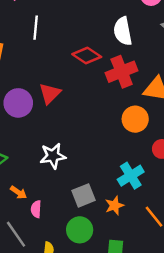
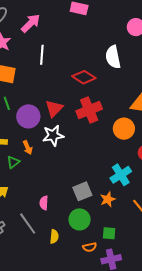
red cross: (122, 72) -> (89, 110), moved
white star: (53, 156) -> (53, 135), moved
orange arrow: (18, 192) -> (28, 148), moved, turned 32

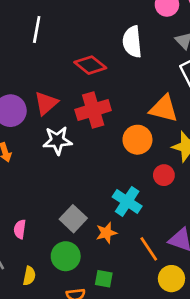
white star: (53, 135) -> (57, 140), moved
cyan cross: (121, 175) -> (127, 201), turned -30
gray square: (82, 191) -> (73, 219), turned -30

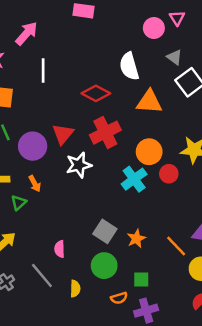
orange triangle: (164, 109) -> (149, 102), moved
red circle: (164, 175) -> (169, 174), moved
cyan cross: (127, 201) -> (134, 179), moved, turned 30

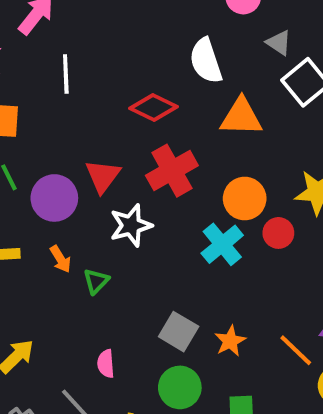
green triangle: (19, 203) -> (96, 281), moved

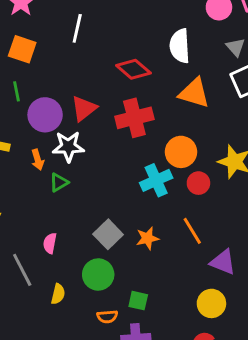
white star: (131, 225) -> (68, 147), moved
orange star: (230, 341) -> (147, 238), moved
orange line: (296, 350) -> (192, 231), moved

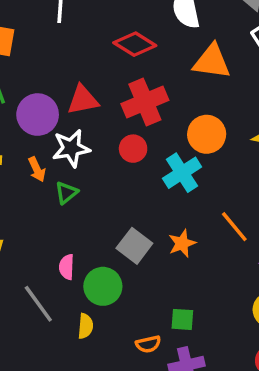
red triangle: (84, 108) -> (83, 100), turned 36
red circle: (198, 183) -> (133, 149), moved
green circle: (98, 274) -> (103, 286), moved

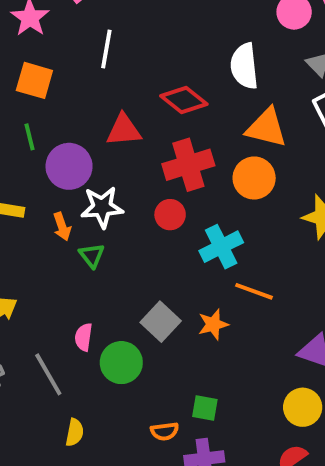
red triangle: (83, 100) -> (124, 130), moved
orange circle: (207, 134) -> (254, 178), moved
green triangle: (66, 193) -> (92, 255), turned -35
orange line: (234, 227) -> (254, 291), moved, turned -36
yellow semicircle: (85, 326) -> (75, 432), moved

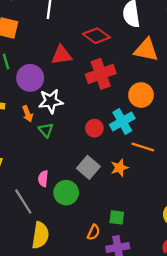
orange circle: (254, 178) -> (141, 95), moved
red circle: (170, 215) -> (94, 128), moved
orange semicircle: (165, 431) -> (94, 232), turned -56
yellow semicircle: (75, 432) -> (40, 235), size x1.6

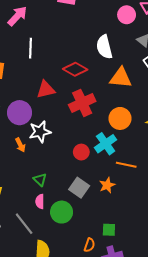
green triangle: (46, 130) -> (40, 180), moved

